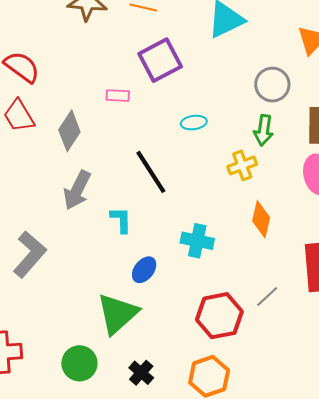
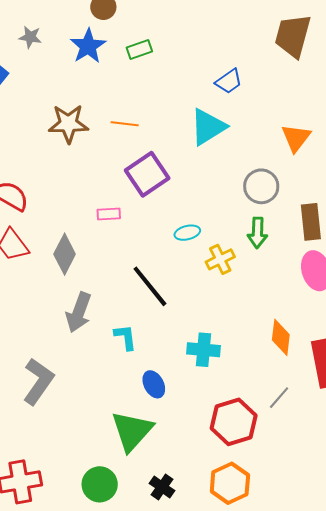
yellow cross: (242, 165) -> (220, 259), moved
orange diamond: (261, 219) -> (281, 337), moved
blue ellipse: (144, 270) -> (154, 384), turned -60

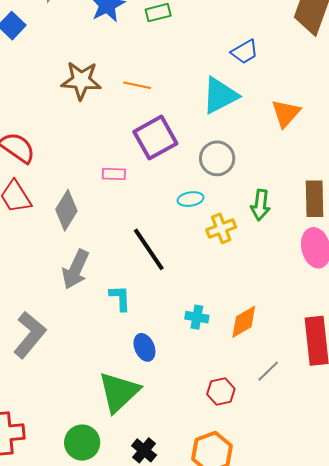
orange triangle: (296, 138) -> (286, 113), moved
gray circle: (261, 186) -> (217, 158), moved
orange diamond: (281, 337) -> (244, 322), moved, turned 48
cyan cross: (204, 350) -> (197, 317), size x0.7
red hexagon: (234, 422) -> (221, 391), size x0.6

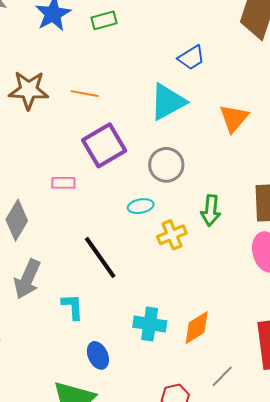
cyan cross: (197, 317) -> (150, 324), size x1.4

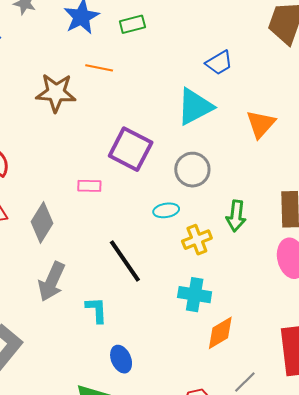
orange line: (85, 94) -> (99, 68), moved
purple square: (104, 145) -> (131, 149), turned -33
cyan cross: (150, 324) -> (195, 295), moved

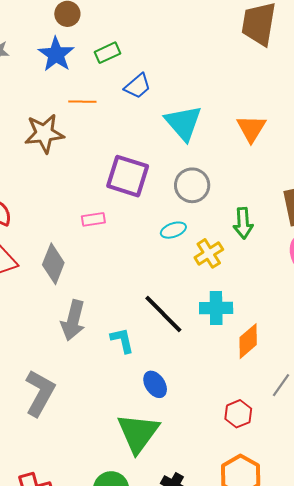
blue trapezoid: (219, 63) -> (138, 86), moved
cyan triangle: (195, 107) -> (183, 123), turned -33
black line: (125, 261) -> (163, 314), moved

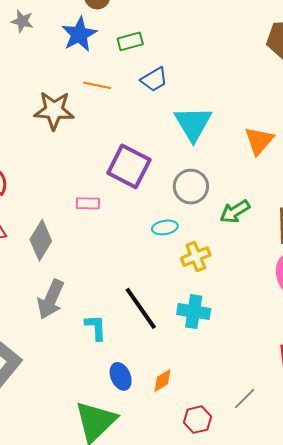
green arrow: (243, 223) -> (235, 212), moved, turned 52
orange diamond: (248, 341) -> (163, 380), moved, size x0.7

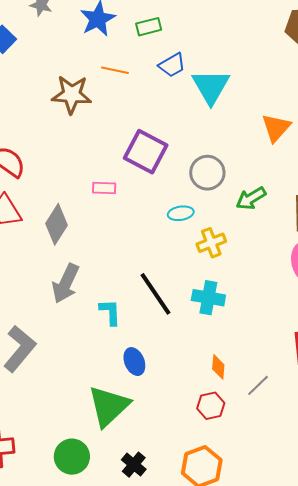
cyan triangle: (193, 124) -> (211, 87), moved
orange diamond: (163, 380) -> (218, 367), moved, turned -55

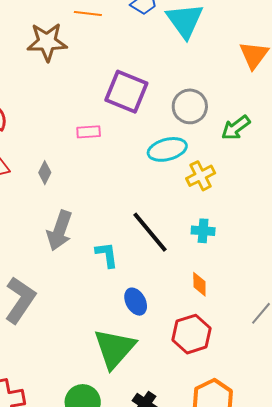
cyan ellipse: (181, 213) -> (167, 149), size x1.5
gray diamond: (57, 224) -> (45, 173), size x0.6
cyan cross: (208, 298) -> (203, 231), size x0.7
orange diamond: (218, 367) -> (199, 284), moved
red hexagon: (211, 406) -> (191, 334), moved, size x1.4

